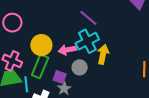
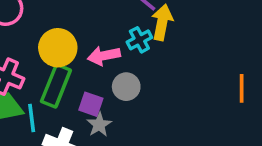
cyan cross: (87, 41) -> (139, 40), size x0.6
yellow arrow: (103, 54) -> (162, 22), moved

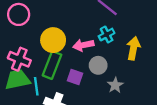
yellow arrow: (162, 22) -> (133, 48), moved
gray star: (99, 125) -> (115, 85), moved

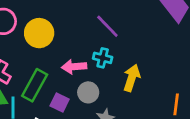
cyan cross: (107, 35) -> (103, 58), turned 35
yellow circle: (53, 40) -> (39, 33), moved

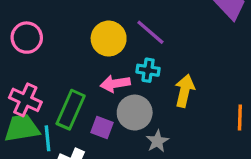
yellow circle: (39, 33) -> (109, 39), moved
gray circle: (88, 92) -> (135, 113), size x1.4

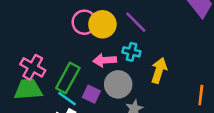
pink circle: (27, 38) -> (84, 22), moved
cyan line: (48, 138) -> (67, 99), moved, turned -54

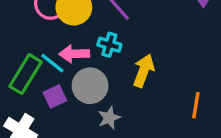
purple square: (91, 94) -> (55, 96), turned 36
cyan line: (67, 99) -> (52, 63), moved

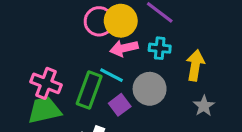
pink arrow: (74, 54) -> (124, 48), moved
gray star: (109, 118) -> (204, 106), moved

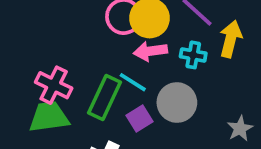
yellow arrow: (195, 65) -> (231, 39), moved

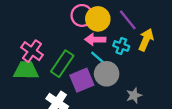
cyan line: (133, 82) -> (98, 58), moved
purple square: (139, 119) -> (82, 80), size x1.5
gray star: (240, 129) -> (134, 95), moved

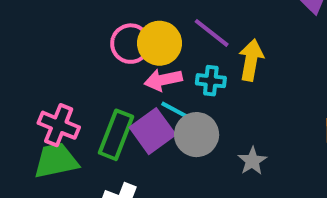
purple square: (82, 80) -> (153, 131), moved

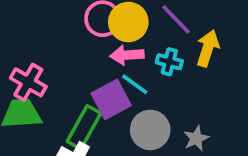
green rectangle: (116, 135) -> (84, 127), moved
gray circle: (197, 135) -> (150, 130), moved

